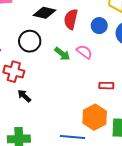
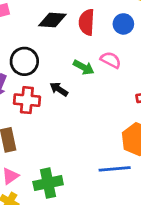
black circle: (30, 41) -> (24, 61), moved
black arrow: (24, 96) -> (59, 89), moved

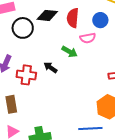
pink semicircle: (111, 60) -> (88, 38), moved, turned 140
black circle: (24, 61) -> (23, 28), moved

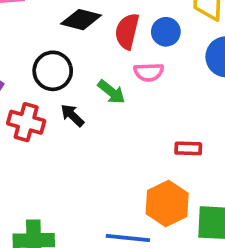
blue circle: (100, 20) -> (166, 32), moved
black circle: (23, 28) -> (53, 71), moved

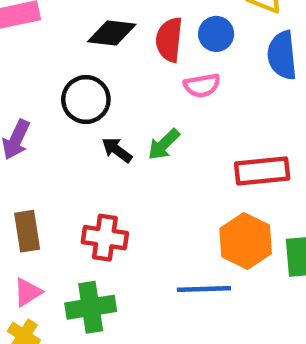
green arrow: (111, 92) -> (164, 144), moved, turned 104
red cross: (26, 122) -> (105, 238), moved
red rectangle: (188, 148) -> (262, 171), size x1.6

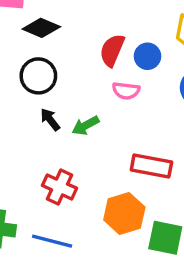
black diamond: (112, 33) -> (41, 28), moved
red cross: (105, 238) -> (59, 187), moved
blue line: (204, 289) -> (52, 241), moved

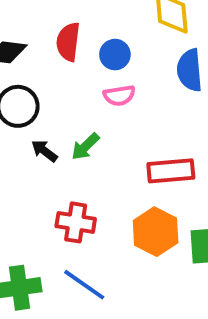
red semicircle: (112, 50) -> (68, 42), moved
blue circle: (147, 56) -> (115, 55), moved
blue line: (52, 241) -> (84, 285), turned 36

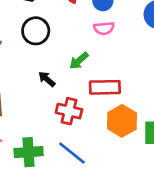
black arrow: (44, 151) -> (47, 79), moved
red rectangle: (171, 171) -> (105, 87), moved

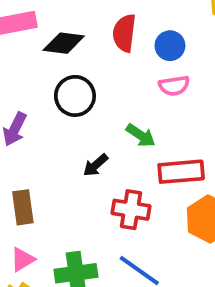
green arrow: (79, 61) -> (141, 135), turned -102
black arrow: (47, 79) -> (96, 165), turned -78

